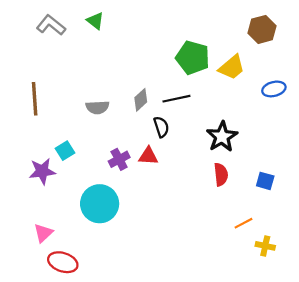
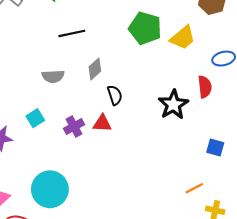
black line: (176, 99) -> (72, 33), moved
cyan square: (65, 151) -> (35, 118), moved
red semicircle: (221, 174) -> (205, 87), moved
cyan circle: (100, 204) -> (50, 189), moved

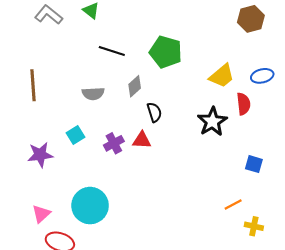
green pentagon: (145, 28) -> (166, 52), moved
black line: (72, 33) -> (112, 51), turned 30
yellow trapezoid: (183, 38) -> (222, 76), moved

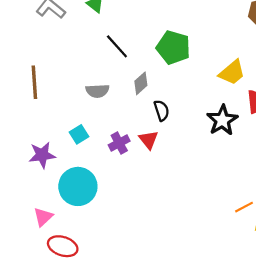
black line: (112, 51) -> (117, 46), turned 30
red triangle: (142, 140) -> (148, 140), turned 48
cyan circle: (90, 206) -> (78, 186), moved

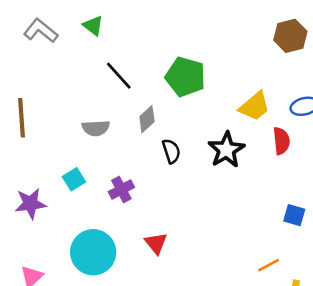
black star: (222, 120) -> (226, 150), moved
red triangle: (148, 140) -> (156, 243), moved
cyan circle: (78, 186) -> (93, 252), moved

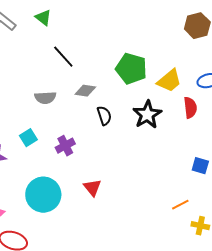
green pentagon: (185, 77) -> (131, 69), moved
gray diamond: (147, 119) -> (85, 91), turned 50

